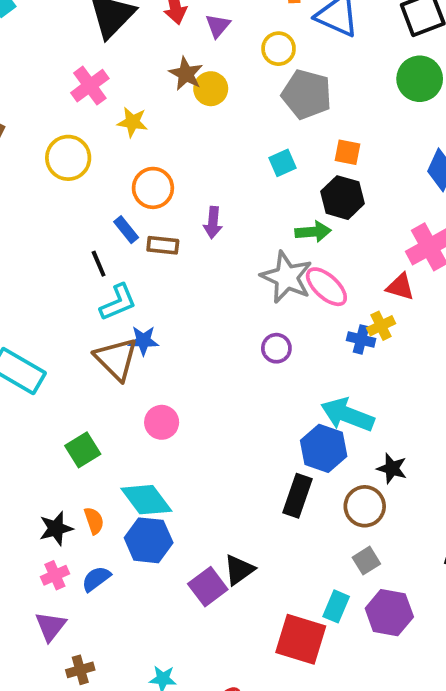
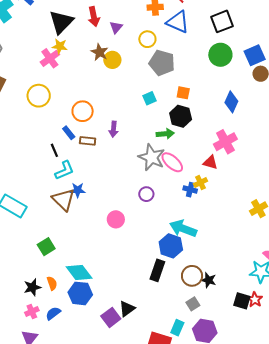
yellow star: (133, 122) -> (60, 46), moved
pink circle: (162, 422) -> (116, 219), moved
black star: (392, 468) -> (209, 280), moved

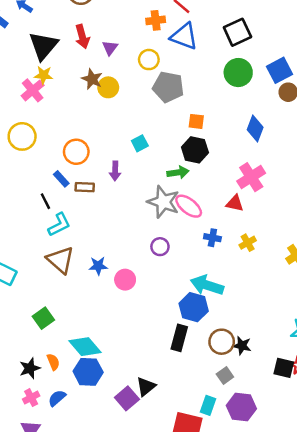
cyan square: (150, 98) -> (140, 143), moved
yellow cross: (200, 182) -> (248, 243), moved
blue star: (78, 190) -> (98, 266), moved

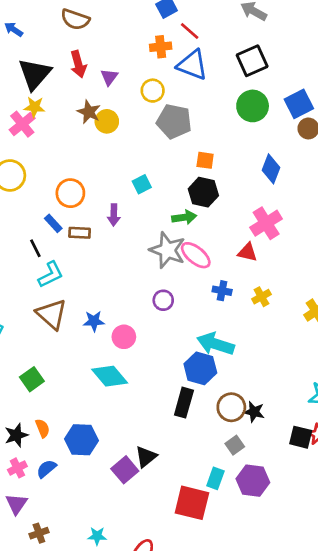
cyan diamond: (85, 347) -> (110, 376), moved

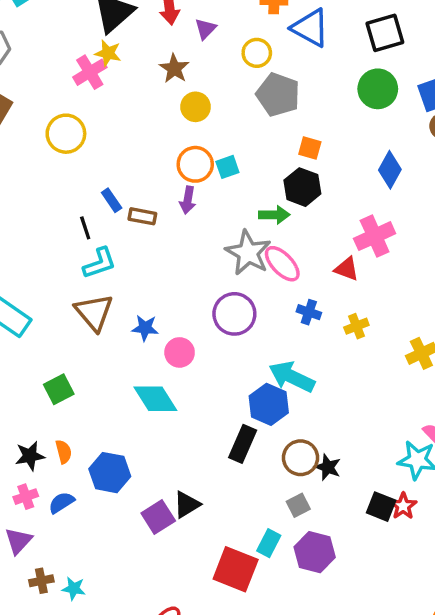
yellow circle: (107, 121) -> (196, 107), moved
orange circle: (70, 193) -> (195, 164), moved
purple circle: (163, 300) -> (234, 314), size x1.6
cyan star: (97, 536) -> (74, 588), moved

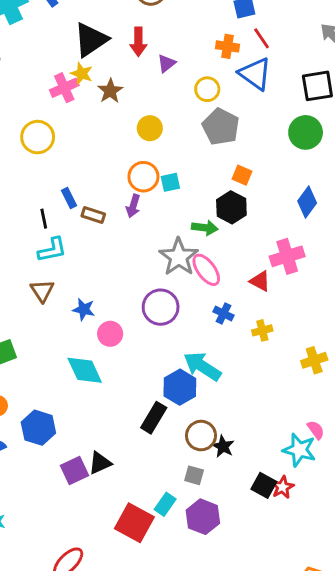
brown star: (174, 68) -> (110, 91), moved
brown triangle: (94, 312) -> (42, 291), size x0.7
gray square: (298, 505) -> (194, 475), turned 36

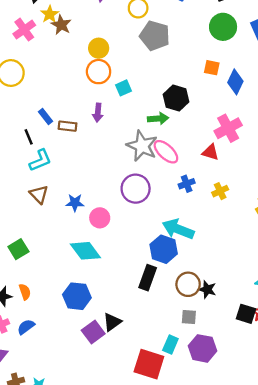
yellow star: (82, 74) -> (50, 14), moved, turned 30
orange square: (242, 175) -> (212, 68), moved
orange circle: (143, 177) -> (99, 72), moved
blue cross: (224, 313) -> (187, 184), turned -35
blue hexagon: (38, 428) -> (77, 296), moved

